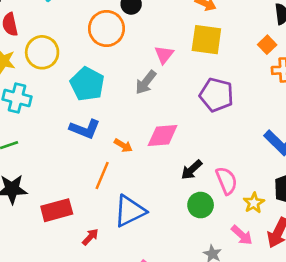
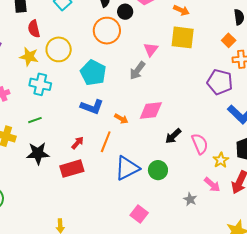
purple pentagon: (216, 95) -> (220, 82), moved
green circle: (201, 205) -> (158, 170), moved
red arrow: (90, 237) -> (78, 143), moved

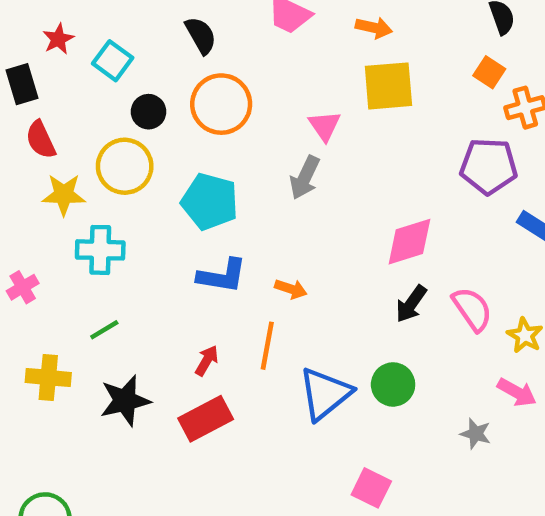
black circle: (125, 12) -> (149, 112), moved
red semicircle: (34, 29) -> (41, 140), moved
pink diamond: (151, 111) -> (409, 242), moved

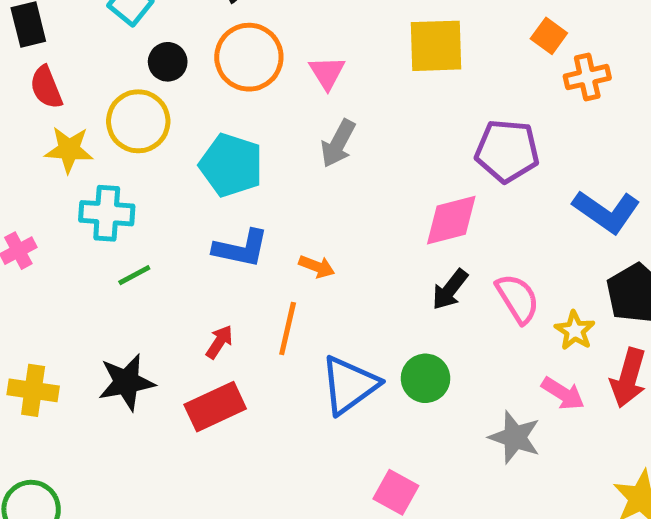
pink triangle: (325, 126) -> (327, 73), moved
purple pentagon: (489, 166) -> (507, 151), moved
green line: (104, 330) -> (134, 275), moved
yellow cross: (48, 378) -> (33, 390), moved
gray star: (476, 434) -> (515, 437), size x1.5

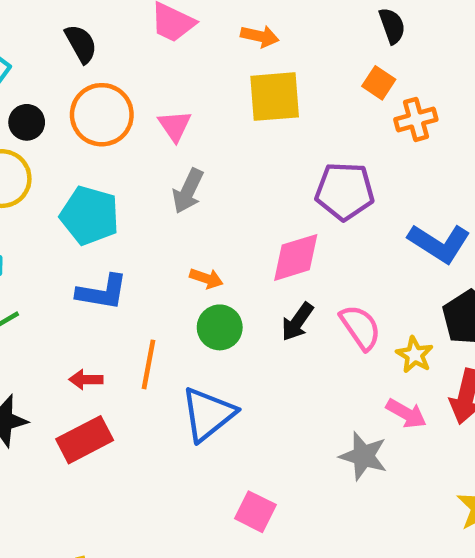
orange arrow: (317, 267) -> (206, 278), moved
red arrow: (219, 342) -> (86, 380), turned -120
green circle: (426, 378) -> (220, 327), moved

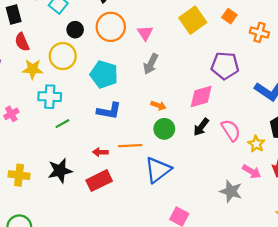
orange square: (379, 83) -> (229, 16), moved
yellow square: (275, 97) -> (193, 20), turned -32
orange cross: (416, 119) -> (259, 32), turned 30
orange line: (148, 364) -> (130, 146), turned 75

